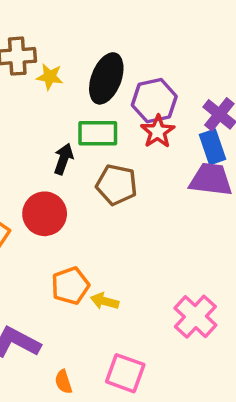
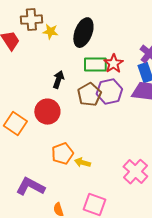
purple hexagon: (154, 101) -> (109, 92), moved
green rectangle: (98, 133) -> (95, 65), moved
brown pentagon: (117, 185) -> (89, 95), turned 30

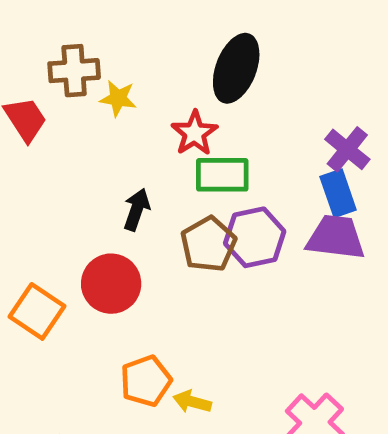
black ellipse: (83, 33) -> (236, 68), moved
red star: (113, 64) -> (194, 133), moved

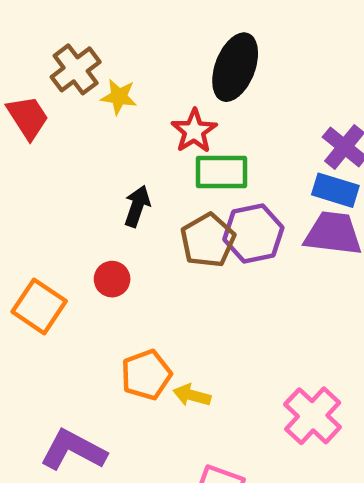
brown cross: (74, 71) -> (76, 69), turned -33
blue rectangle: (338, 193) -> (335, 190), turned -54
red circle: (111, 284) -> (112, 279), size x0.6

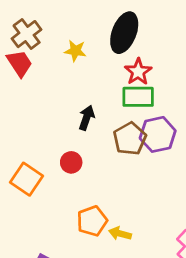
black ellipse: (235, 67) -> (124, 33), moved
brown cross: (76, 69) -> (27, 34), moved
red star: (194, 131) -> (138, 72), moved

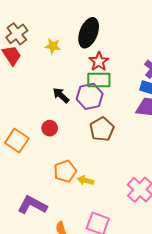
black arrow: (87, 118) -> (61, 95), turned -66
purple hexagon: (158, 134) -> (90, 96), moved
brown pentagon: (130, 139) -> (102, 129), moved

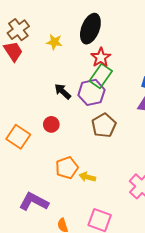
green rectangle: (99, 80) -> (101, 76), turned -55

